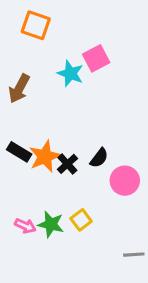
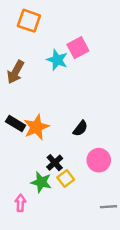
black cross: (67, 164) -> (55, 163), moved
pink circle: (125, 181) -> (99, 160), moved
pink arrow: (25, 226) -> (20, 203), moved, turned -112

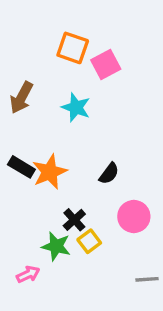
orange square: (29, 21) -> (73, 48), moved
cyan star: (57, 60) -> (76, 107), moved
pink arrow: (20, 203) -> (28, 274), turned 63

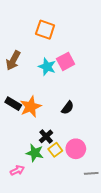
pink square: (106, 64) -> (66, 61), moved
pink circle: (134, 217) -> (76, 149), moved

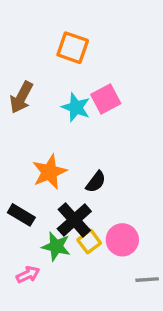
black rectangle: (13, 104) -> (21, 215), moved
black semicircle: (68, 108) -> (96, 182), moved
black cross: (46, 136) -> (74, 220), size x1.5

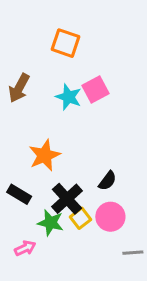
black semicircle: (96, 182) -> (107, 181), moved

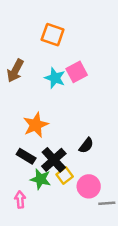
black rectangle: (19, 194) -> (26, 156), moved
pink circle: (110, 217) -> (89, 186), moved
pink arrow: (25, 248) -> (20, 200), turned -70

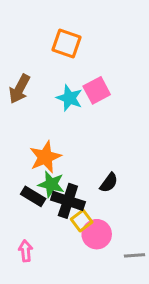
black cross: (54, 160) -> (68, 201), turned -30
green star: (41, 179) -> (51, 184), moved
pink circle: (89, 186) -> (97, 234), moved

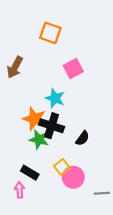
cyan star: (69, 98) -> (55, 98), moved
orange star: (45, 157) -> (34, 119), turned -30
black rectangle: (33, 196) -> (30, 173), moved
black cross: (68, 201) -> (52, 126), moved

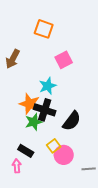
cyan star: (55, 98) -> (48, 86), turned 30
black semicircle: (82, 138) -> (72, 121), size x1.5
green star: (39, 139) -> (34, 122), turned -30

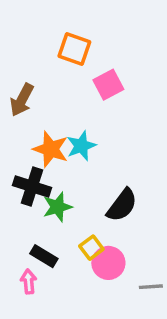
pink square: (64, 60) -> (108, 85), moved
orange star: (30, 104) -> (51, 149), moved
black cross: (45, 110) -> (32, 187), moved

